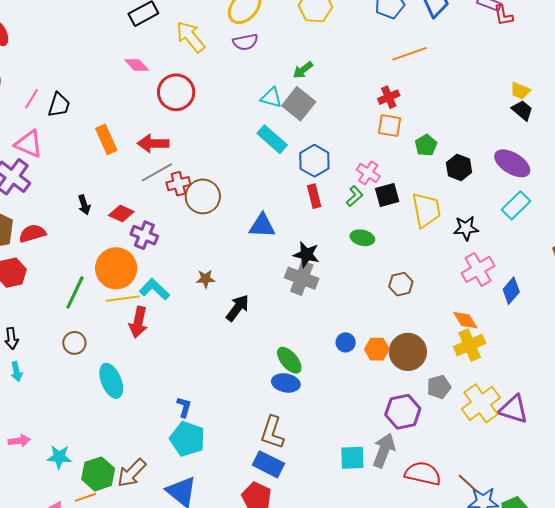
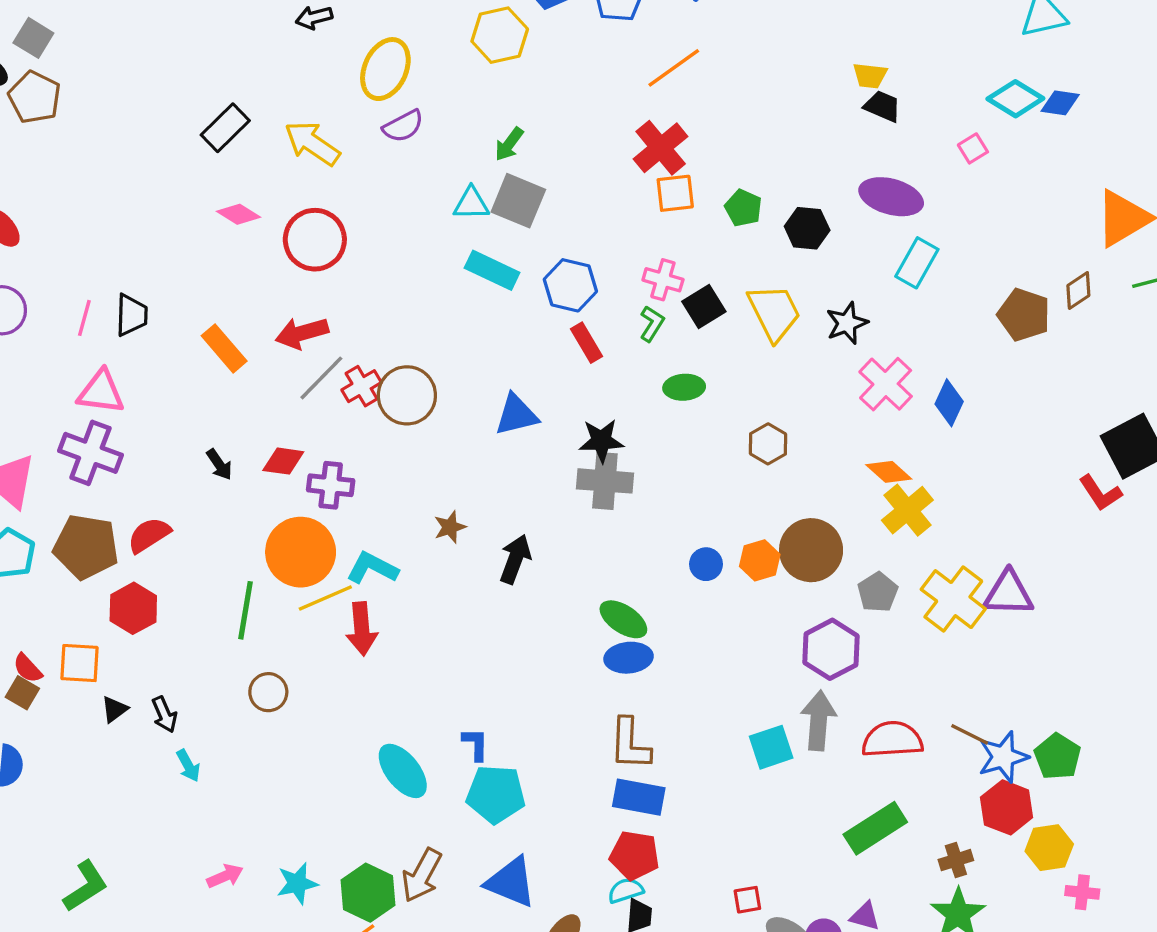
red cross: (389, 97) -> (661, 148), size x1.5
cyan ellipse: (111, 381) -> (403, 771), moved

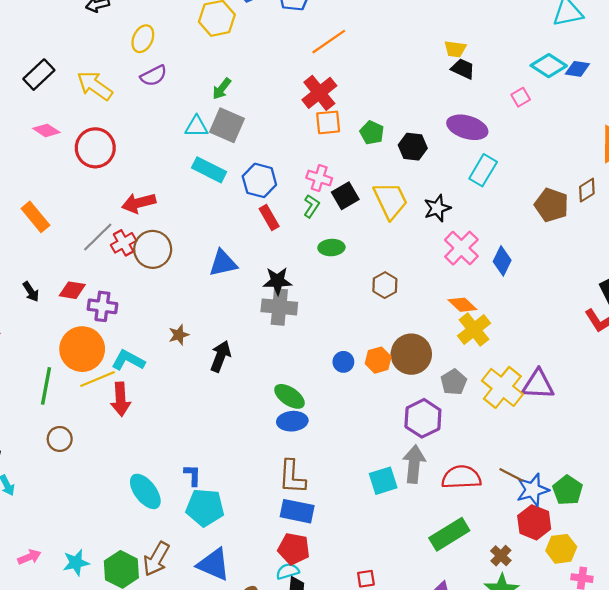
yellow ellipse: (385, 69) -> (143, 39), size x0.7
red arrow: (302, 333) -> (139, 203), moved
brown cross: (956, 860) -> (501, 556), turned -30

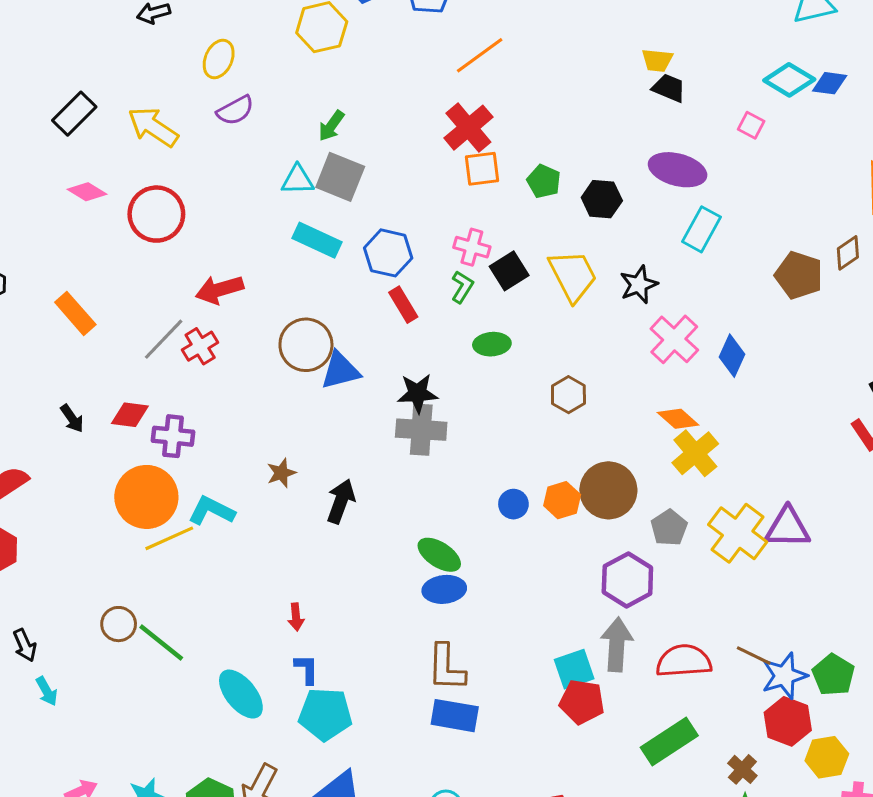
pink square: (521, 97) -> (751, 125), turned -30
brown circle: (153, 249) -> (306, 345), moved
green line: (46, 386) -> (161, 642), moved, turned -60
red arrow: (121, 399) -> (296, 617), moved, size x0.6
red pentagon: (294, 549) -> (582, 702), moved

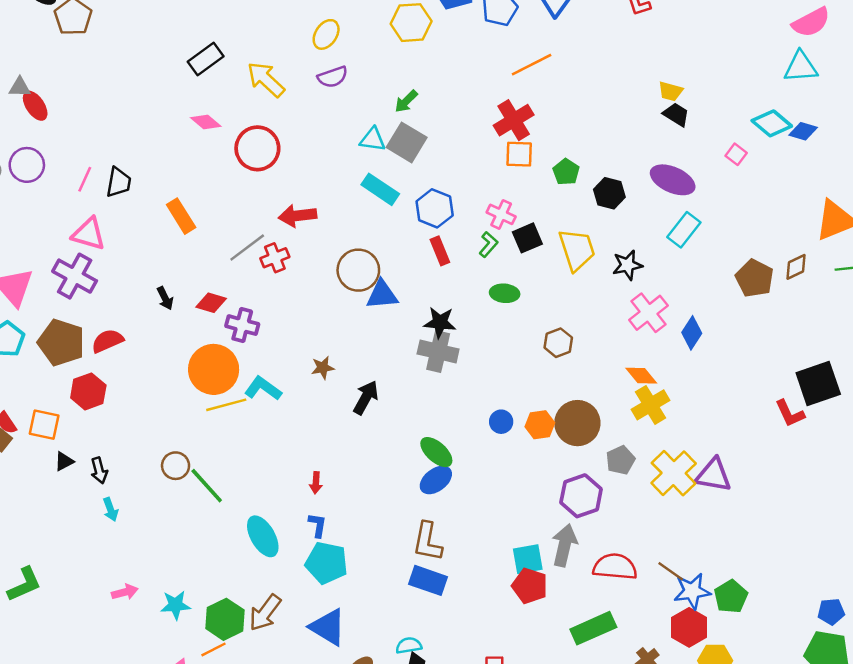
blue ellipse: (444, 589) -> (436, 480), turned -40

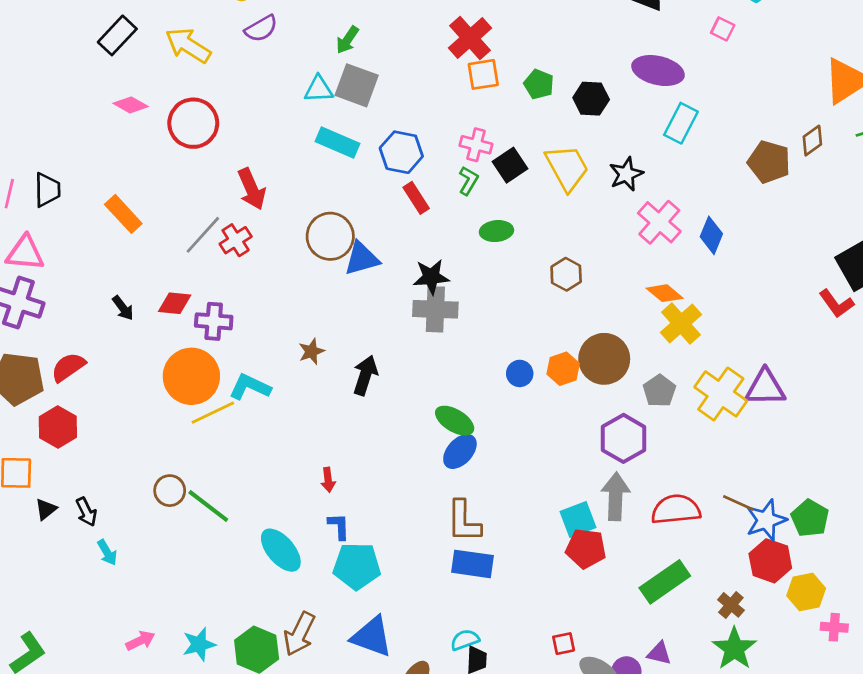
red arrow: (297, 216) -> (252, 189), turned -96

